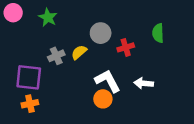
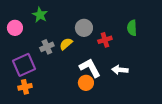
pink circle: (13, 13) -> (15, 28), moved
purple square: (29, 77) -> (24, 65), turned -30

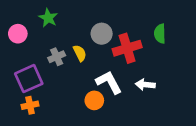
red cross: (105, 40) -> (127, 48), size x1.6
yellow semicircle: (66, 44) -> (80, 53), turned 104
orange circle: (86, 83) -> (94, 100), moved

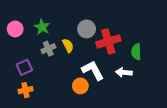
green star: (48, 18) -> (42, 27), moved
green semicircle: (160, 34) -> (136, 52), moved
purple square: (29, 79) -> (24, 67), size x0.7

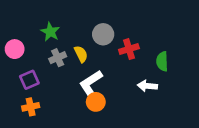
pink circle: (15, 29) -> (15, 49), moved
red cross: (108, 41) -> (129, 49), size x0.7
white L-shape: (93, 70) -> (91, 83), moved, turned -95

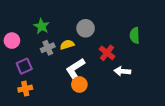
red cross: (129, 49) -> (107, 53), moved, turned -35
yellow semicircle: (81, 54) -> (67, 45), turned -80
green semicircle: (162, 61) -> (135, 35), moved

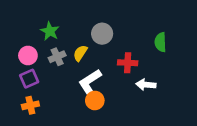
pink circle: (12, 41) -> (28, 56), moved
yellow semicircle: (67, 45) -> (80, 53), turned -40
red cross: (107, 53) -> (128, 63), turned -35

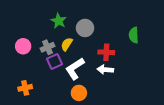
green star: (50, 31) -> (59, 21), moved
purple square: (29, 79) -> (55, 61), moved
white arrow: (146, 85) -> (105, 70), moved
orange circle: (95, 100) -> (79, 93), moved

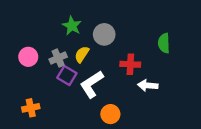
purple square: (55, 61) -> (67, 75), turned -35
white arrow: (105, 70) -> (148, 85), moved
orange circle: (79, 93) -> (110, 114), moved

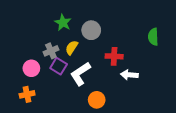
green semicircle: (164, 43) -> (153, 37), moved
pink circle: (28, 57) -> (31, 68), moved

